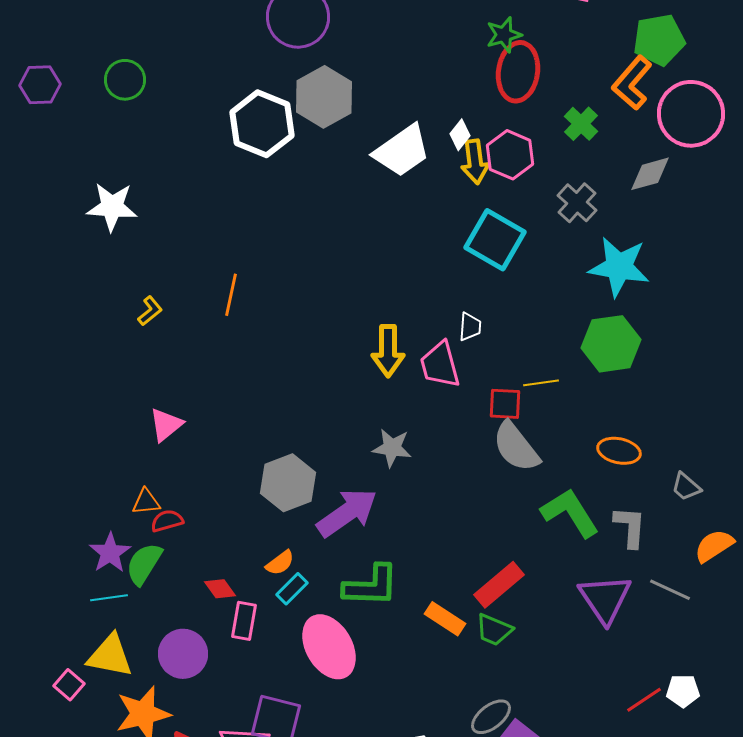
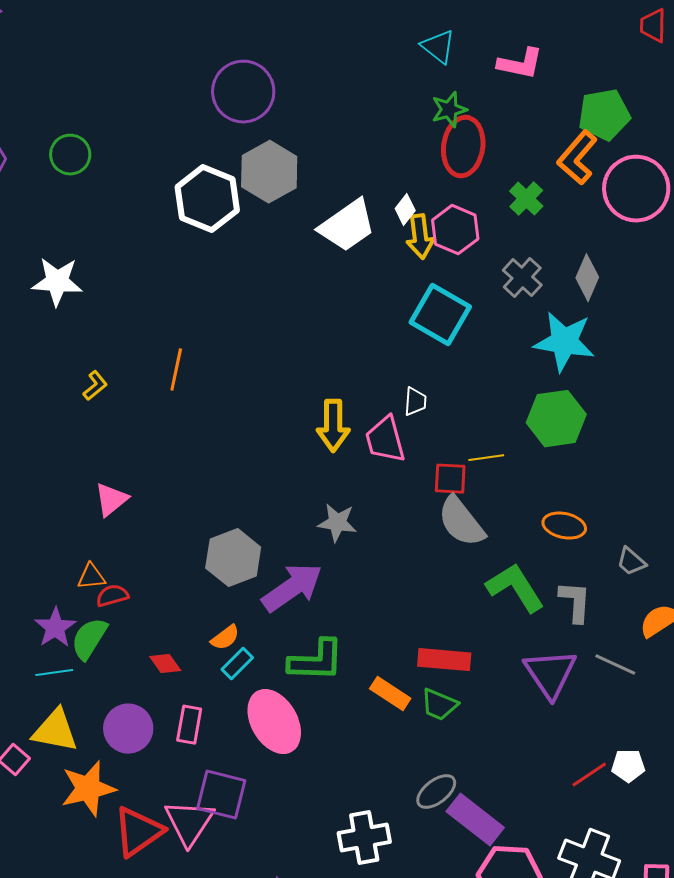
gray diamond: (650, 174) -> (587, 278), moved, turned -51
red rectangle: (499, 585) -> (444, 660), turned 45
pink rectangle: (244, 621) -> (189, 725), moved

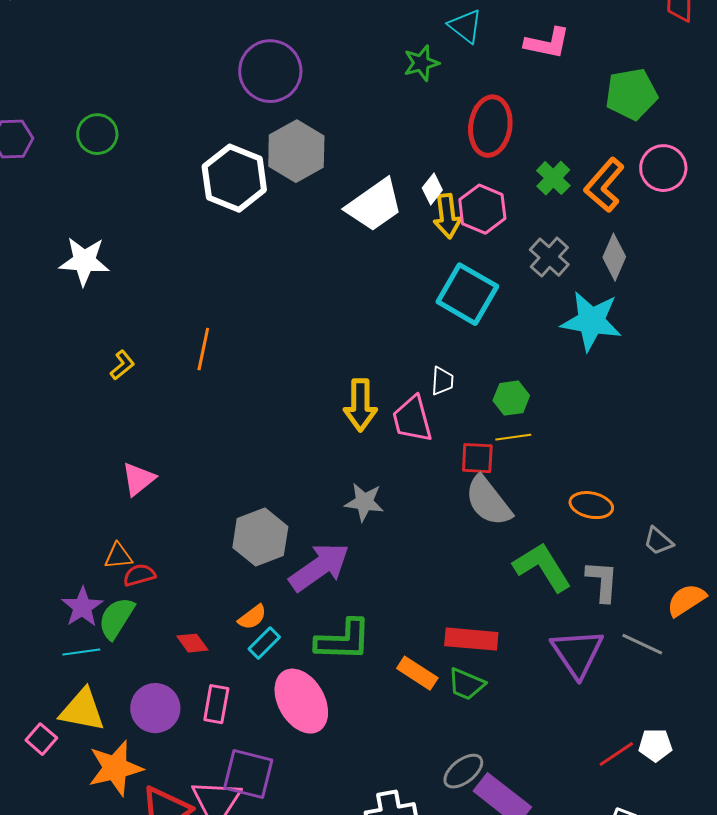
green star: (449, 110) -> (421, 63), moved
orange L-shape: (577, 158) -> (604, 185), moved
pink circle: (636, 189) -> (663, 168), size x0.7
green hexagon: (556, 419) -> (511, 398), moved, size x0.6

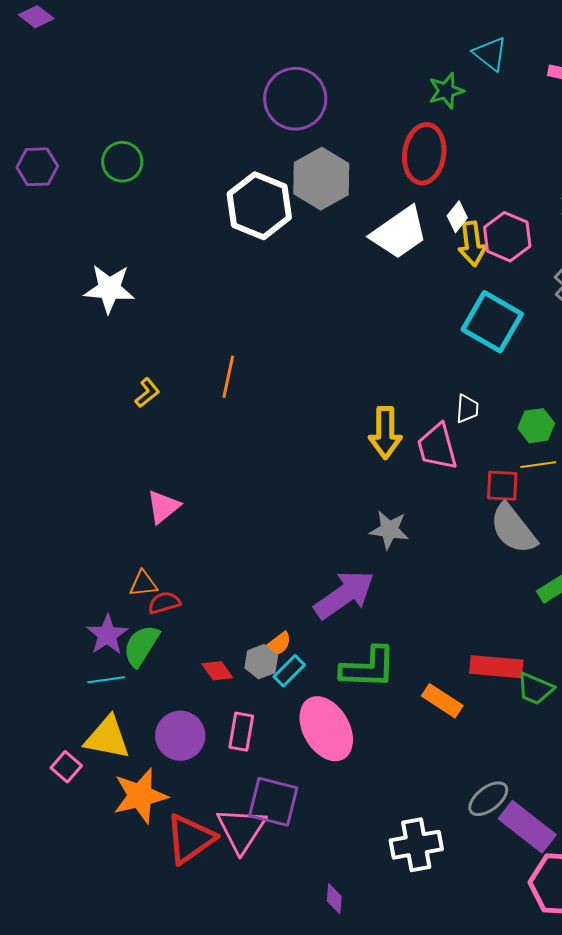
red ellipse: (490, 126) -> (424, 154), moved
gray hexagon: (260, 537) -> (261, 662), moved, size x0.6
green trapezoid: (466, 684) -> (535, 689), moved

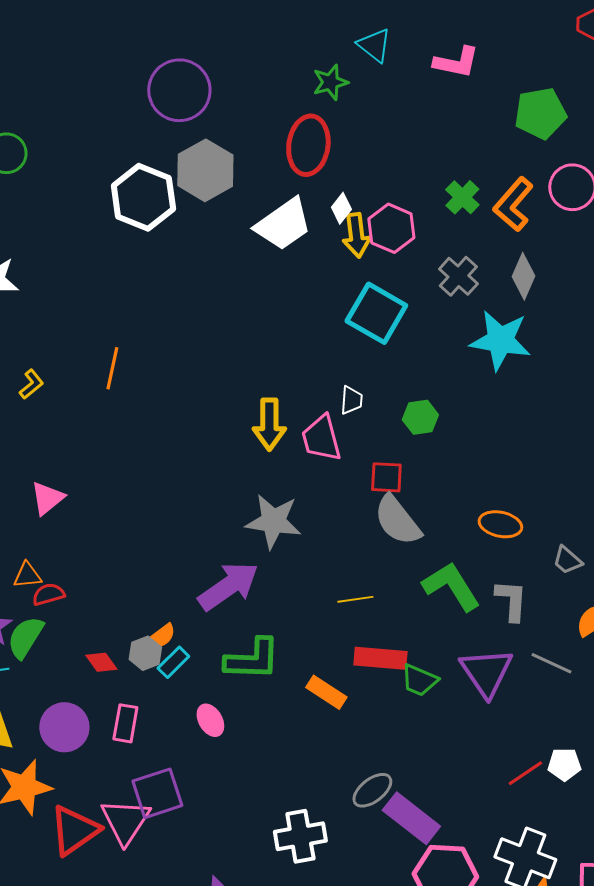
yellow line: (538, 465) -> (355, 599), moved
gray star: (389, 530) -> (273, 521), size x1.4
pink ellipse: (326, 729) -> (210, 720), size x0.5
purple square: (273, 802) -> (157, 793), turned -32

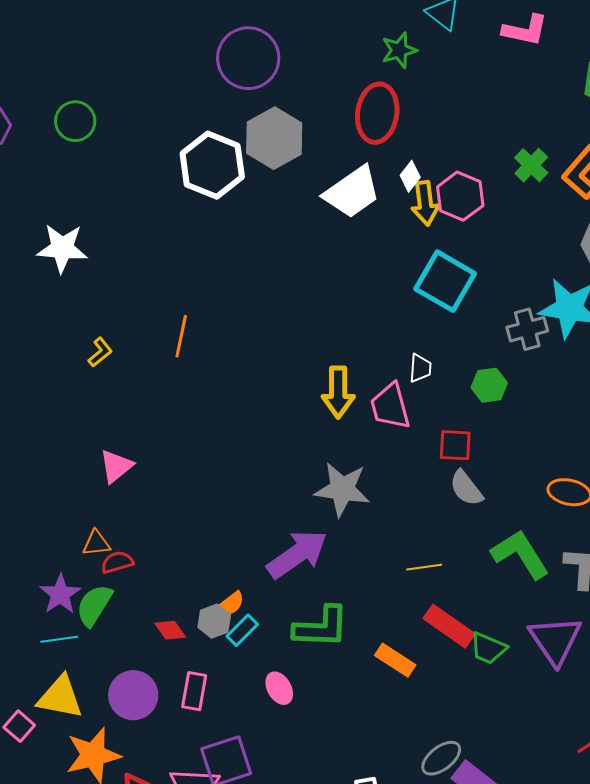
gray cross: (458, 276) -> (527, 329), moved, turned 33
gray semicircle: (397, 520) -> (466, 488), size x0.7
red rectangle: (380, 658) -> (449, 626), turned 30

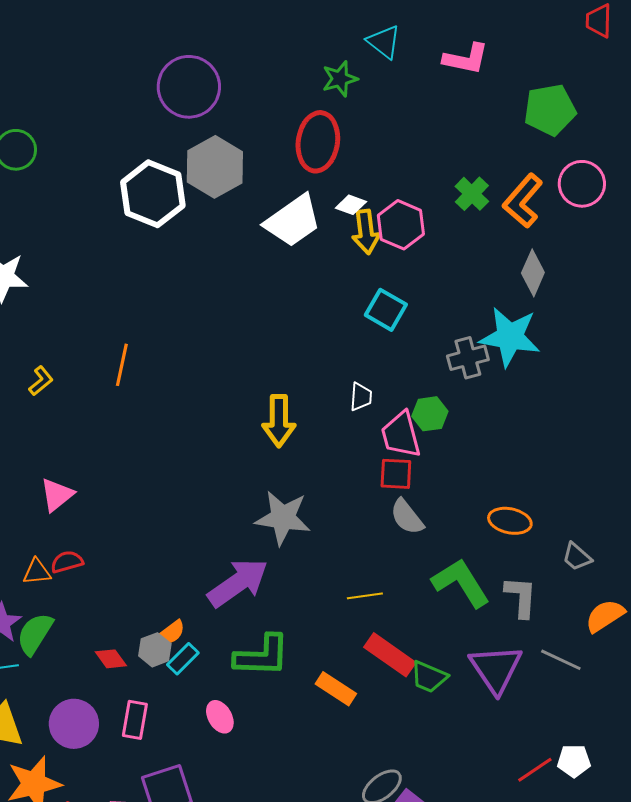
white diamond: (410, 176) -> (351, 205), turned 72
cyan square: (445, 281) -> (386, 310), size x0.7
pink trapezoid: (390, 406) -> (401, 435), moved
red semicircle: (117, 562) -> (67, 562), moved

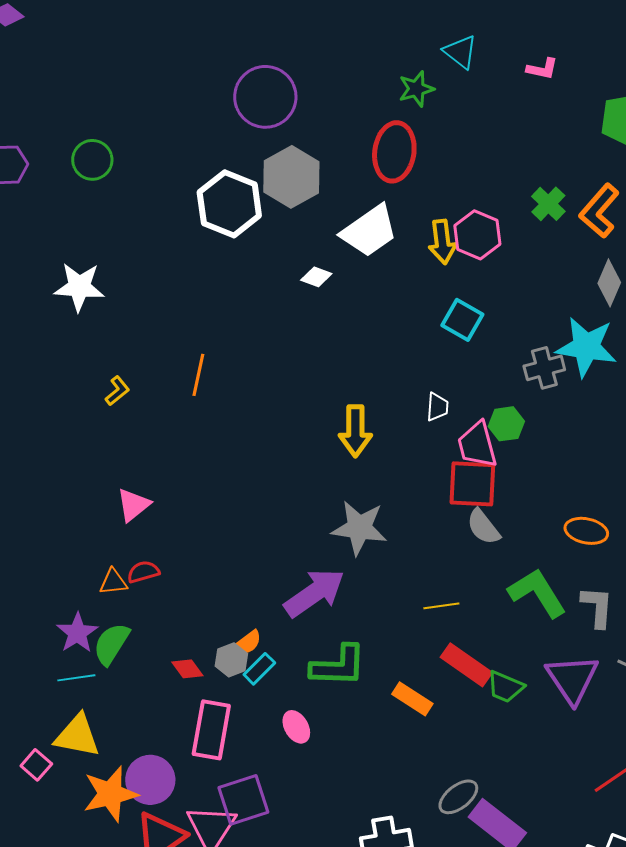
pink L-shape: (466, 59) -> (542, 69), size x0.7
white diamond: (351, 205) -> (316, 277), moved
red square: (396, 474) -> (472, 484), size x1.5
pink rectangle: (135, 720) -> (211, 730), size x1.5
purple circle: (74, 724) -> (150, 780), moved

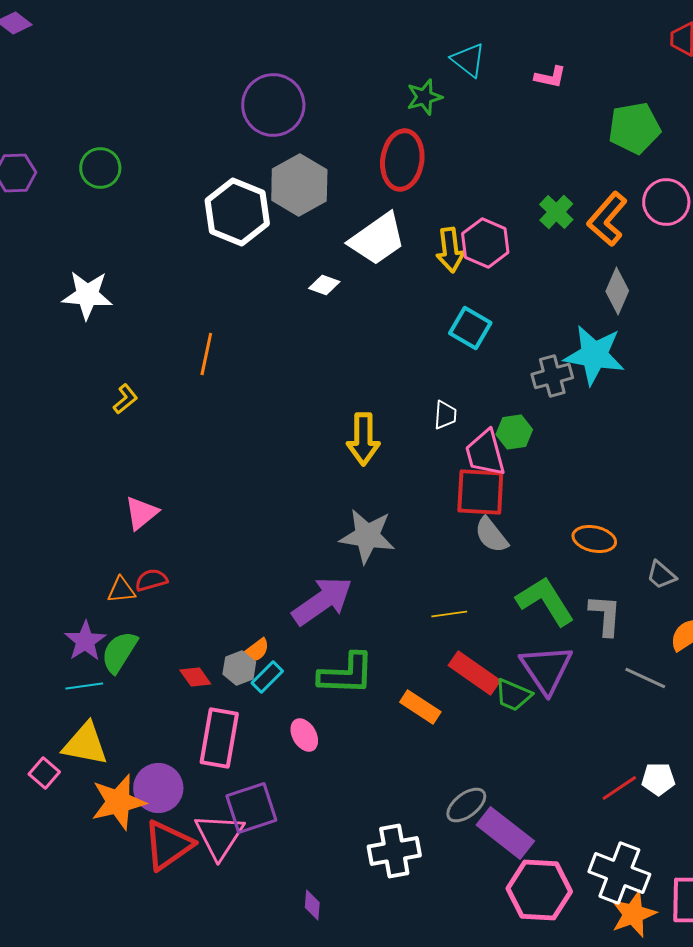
orange line: (198, 375) -> (206, 354), moved
purple triangle: (572, 679) -> (546, 669), moved

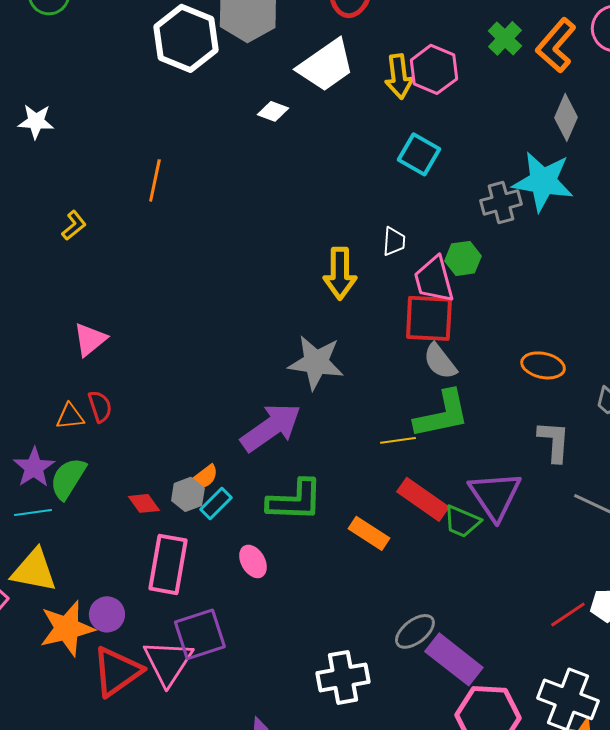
white star: (87, 295) -> (36, 121), size x0.7
yellow arrow: (363, 439) -> (340, 273), moved
red semicircle: (151, 580) -> (100, 406), turned 88
green L-shape: (545, 601) -> (442, 414), moved, turned 110
purple circle: (158, 788) -> (107, 614), size x0.7

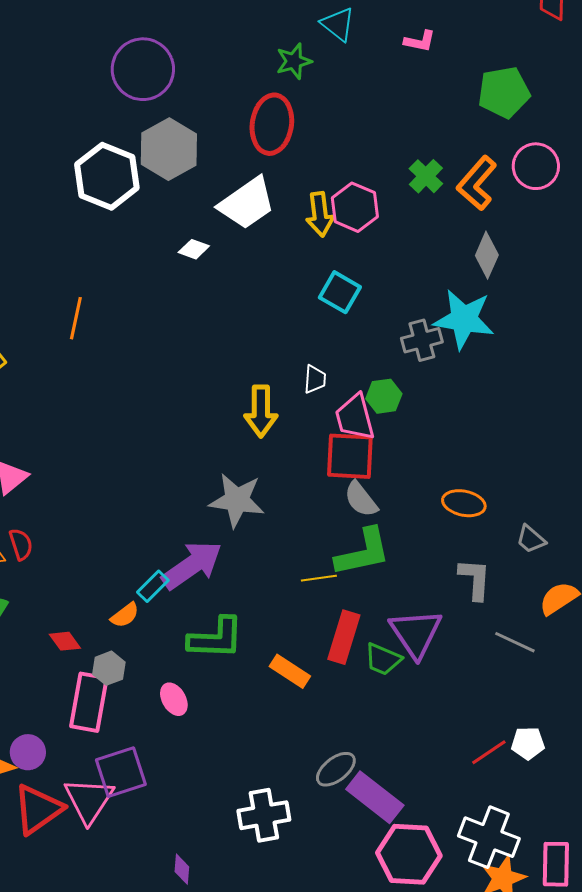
gray hexagon: (188, 494) -> (109, 668), moved
red rectangle: (423, 499) -> (344, 637), turned 72
cyan rectangle: (216, 503) -> (153, 586), moved

